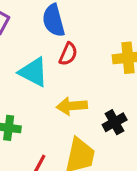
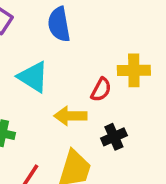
red semicircle: (68, 54) -> (101, 90), moved

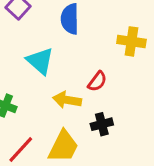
yellow cross: (134, 70) -> (131, 41), moved

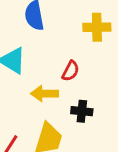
black cross: (102, 124) -> (82, 111), turned 30

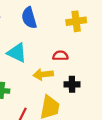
red semicircle: (71, 71) -> (60, 56), turned -112

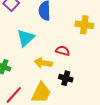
cyan triangle: (17, 53) -> (26, 38), turned 36

